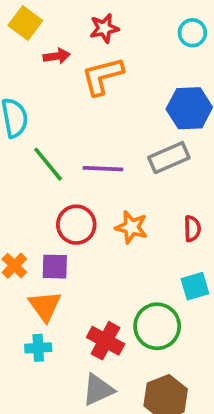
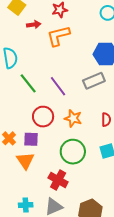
purple line: (103, 169) -> (58, 86), turned 50
green circle: (157, 326) -> (73, 152), moved
cyan cross: (38, 348) -> (26, 205), moved

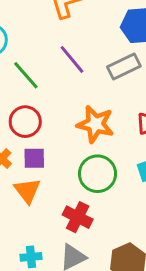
purple line: (58, 86) -> (72, 59), moved
red circle: (43, 117) -> (25, 122), moved
orange star: (73, 118) -> (95, 124), size x1.4

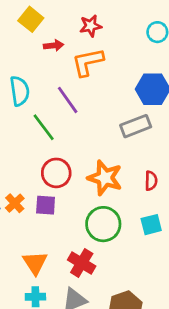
purple line: (72, 59) -> (68, 100), moved
red circle: (25, 122) -> (56, 173), moved
orange triangle: (27, 191) -> (35, 263), moved

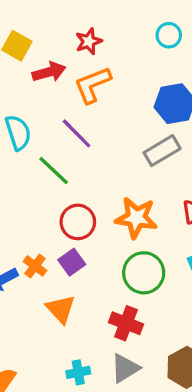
red arrow: (54, 45) -> (49, 72), size x1.4
purple square: (46, 205) -> (72, 262), turned -30
orange triangle: (35, 263) -> (61, 309), moved

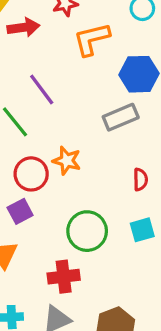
orange L-shape: (93, 85) -> (92, 39), moved
orange star: (136, 218) -> (67, 161), moved, size x0.7
red cross: (126, 323) -> (64, 277), turned -36

